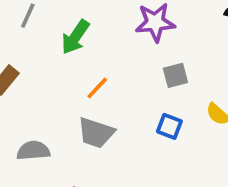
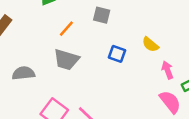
gray square: (175, 75) -> (102, 15), moved, turned 30

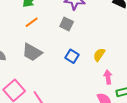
orange line: (66, 29) -> (32, 22), moved
yellow semicircle: (150, 44) -> (99, 55), turned 72

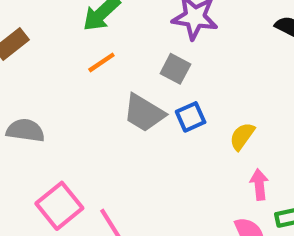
gray trapezoid: (32, 52) -> (144, 113), moved
blue square: (72, 56) -> (191, 117), moved, turned 32

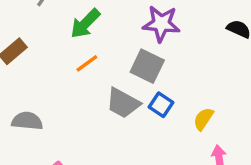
gray square: (175, 69) -> (147, 66), size x1.4
blue square: (191, 117) -> (161, 105), turned -30

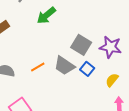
purple star: (161, 24) -> (110, 47), moved
orange line: (87, 63) -> (38, 67), moved

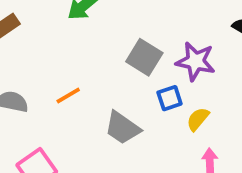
gray trapezoid: (64, 66) -> (122, 128), moved
blue square: (87, 69) -> (170, 98), moved, turned 32

